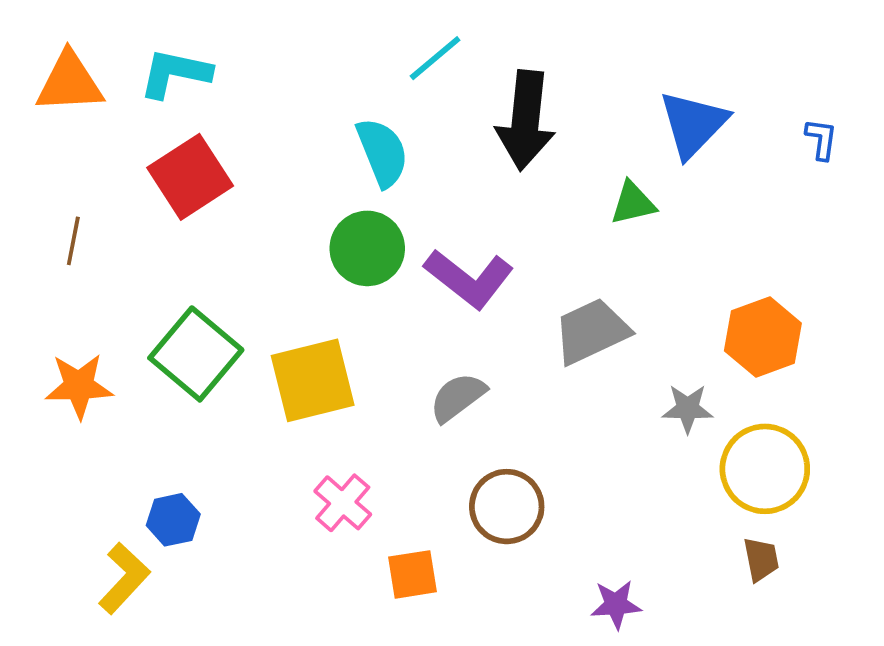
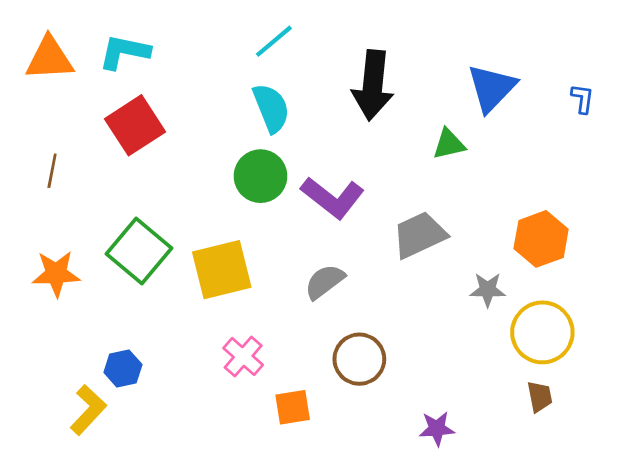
cyan line: (435, 58) -> (274, 41), moved

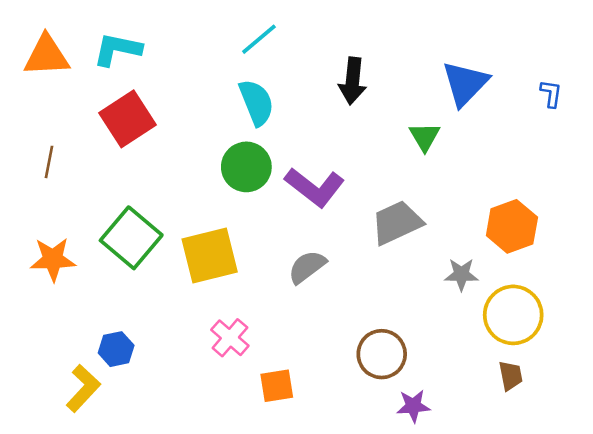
black arrow: (373, 85) -> (353, 81), size x0.7
green triangle: (449, 144) -> (425, 137), turned -48
brown circle: (359, 359) -> (382, 354), moved

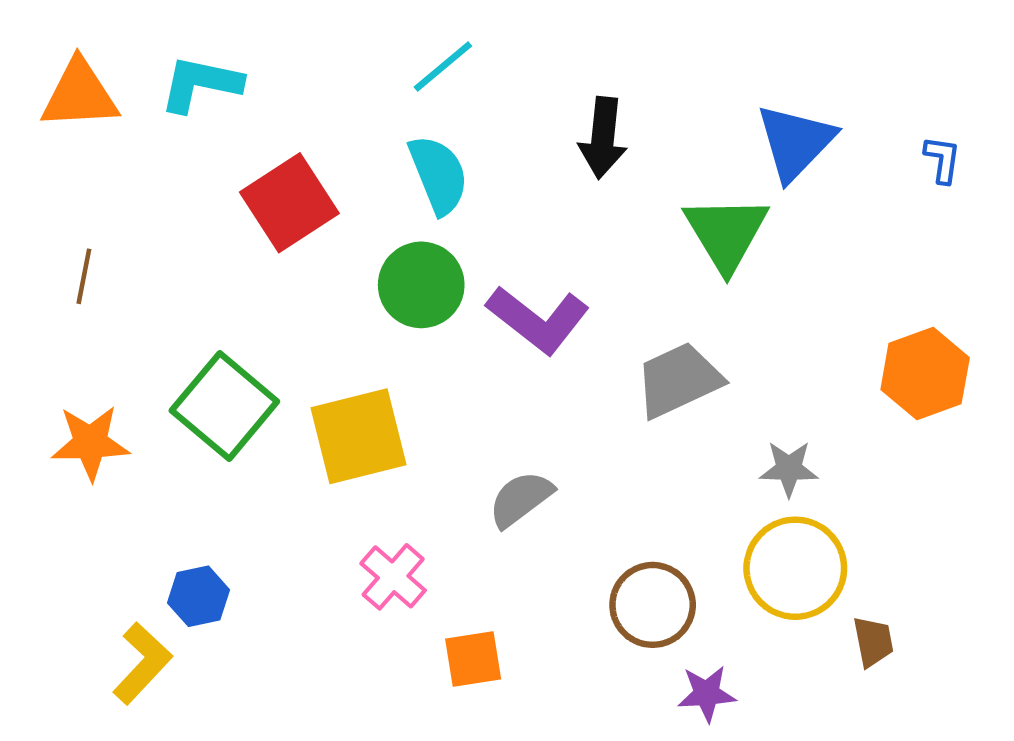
red square: (127, 119) -> (289, 203), moved
green triangle: (425, 137) -> (726, 233), size x1.6
orange hexagon: (512, 226) -> (925, 374), moved
gray semicircle: (307, 267) -> (521, 499), moved
yellow circle: (513, 315) -> (795, 568), moved

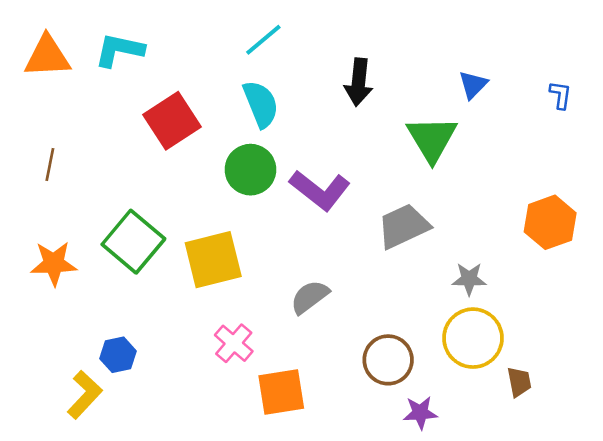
blue triangle: (795, 142) -> (473, 85), size x0.6
orange square: (473, 659) -> (281, 392), size x1.4

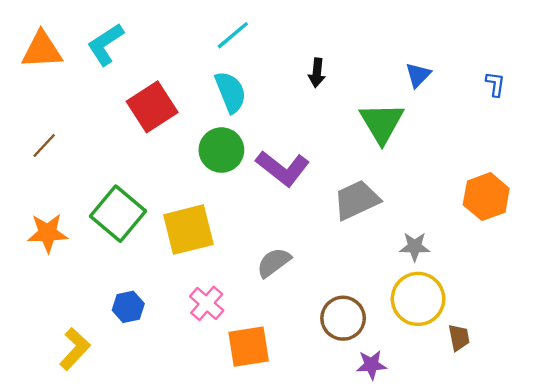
cyan L-shape: (119, 50) -> (105, 44), turned -45
black arrow: (359, 82) -> (317, 73), size x0.7
brown line: (50, 164) -> (44, 145), turned 32
blue hexagon: (118, 355) -> (128, 307), moved

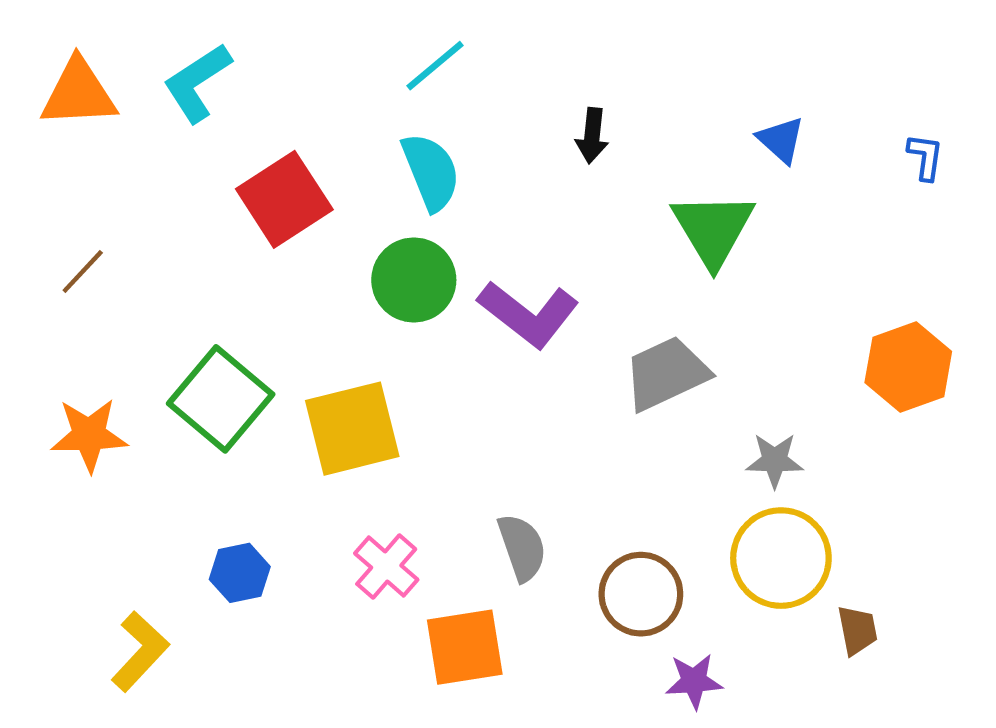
blue triangle: (418, 75) -> (781, 140), turned -32
gray semicircle: (274, 263) -> (522, 547), moved, turned 108

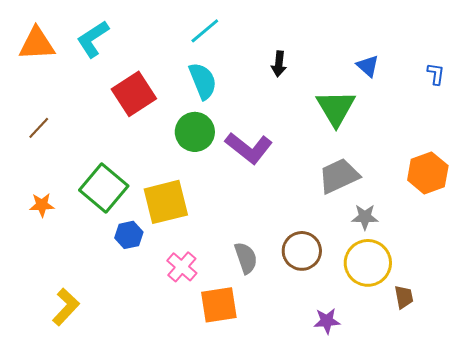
gray trapezoid: (666, 373) -> (339, 176), moved
orange star: (89, 435) -> (42, 205), size x0.7
blue hexagon: (240, 573) -> (129, 235), moved
brown circle: (641, 594) -> (302, 251), moved

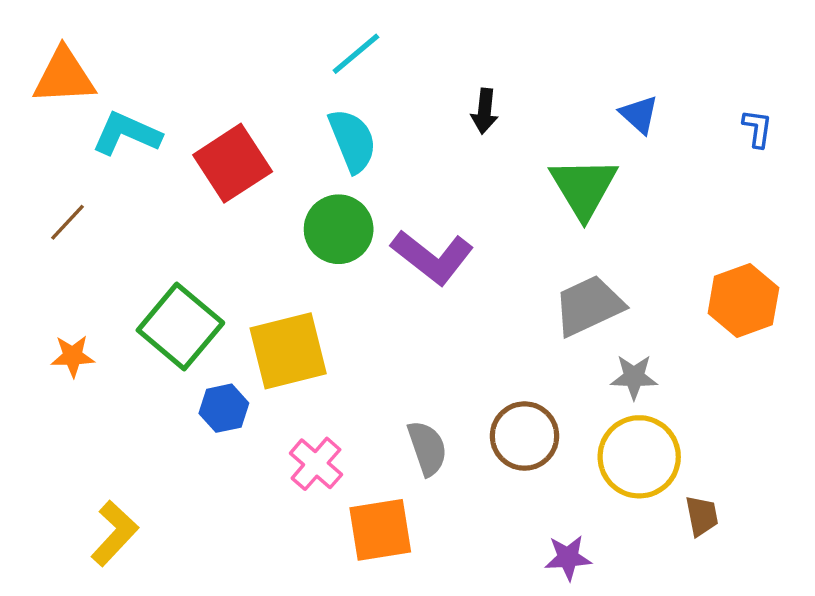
cyan L-shape: (93, 39) -> (127, 134), moved, turned 57

